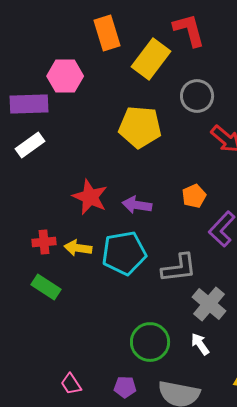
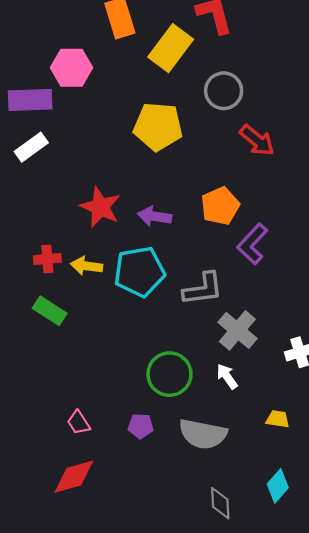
orange pentagon: (194, 196) -> (220, 206), size x1.4

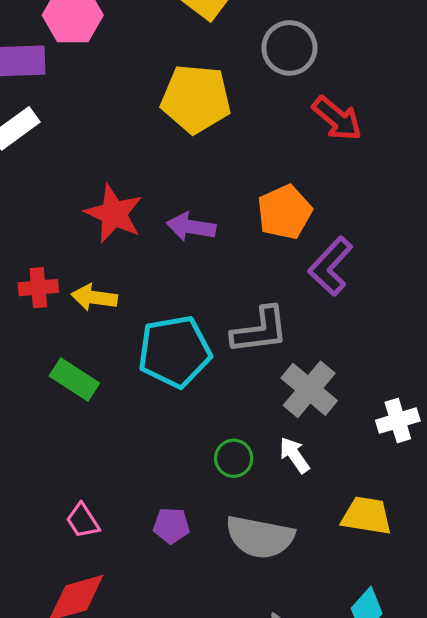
cyan pentagon: (140, 272) -> (175, 352), moved
green rectangle: (50, 311) -> (74, 379), moved
green circle: (169, 374) -> (234, 458), moved, size x0.6
yellow trapezoid: (278, 419) -> (367, 516), size x1.5

